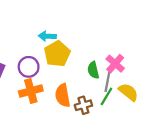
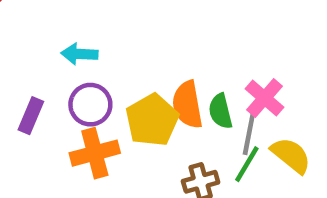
cyan arrow: (47, 36) -> (79, 54), moved
yellow pentagon: (57, 54) -> (152, 120), moved
orange semicircle: (63, 95) -> (187, 105), moved

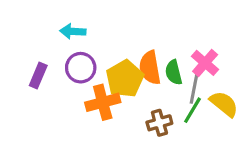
orange cross: (95, 153) -> (103, 102), moved

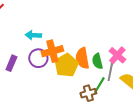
orange cross: (103, 102) -> (52, 51), moved
green line: (192, 110) -> (99, 85), moved

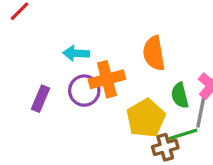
orange semicircle: (82, 58) -> (154, 53), moved
yellow pentagon: (66, 65) -> (146, 118), moved
green line: (99, 85) -> (183, 134), turned 42

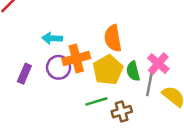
yellow pentagon: (146, 118) -> (108, 70), moved
green line: (183, 134) -> (96, 101), moved

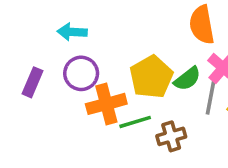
orange semicircle: (113, 38) -> (202, 25), moved
orange cross: (76, 58) -> (106, 104), moved
green semicircle: (133, 71) -> (187, 79), turned -114

